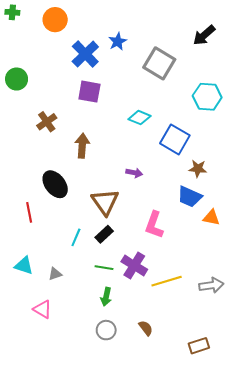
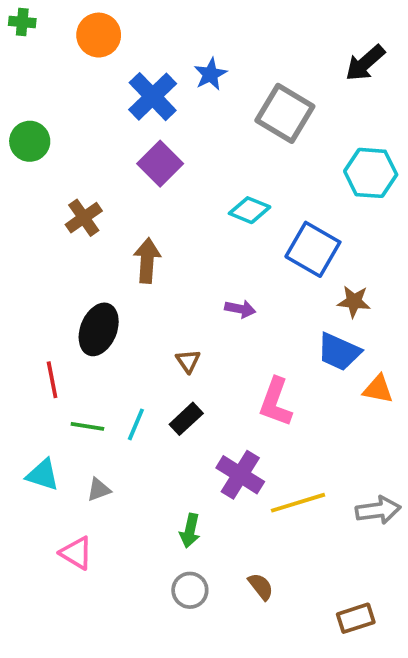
purple square: (89, 92) -> (160, 164), turned 35
black ellipse: (55, 184) -> (99, 329), turned 60
brown triangle: (105, 202) -> (188, 361), size x0.5
green line: (104, 268) -> (87, 426), moved

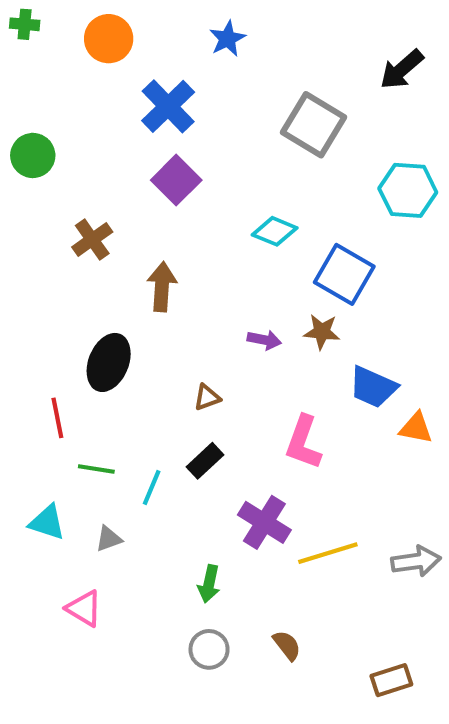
blue star: (210, 74) -> (227, 39), moved
brown star: (354, 301) -> (322, 332), moved
brown triangle: (188, 361) -> (207, 397), turned 45
cyan line: (136, 424) -> (152, 487), moved

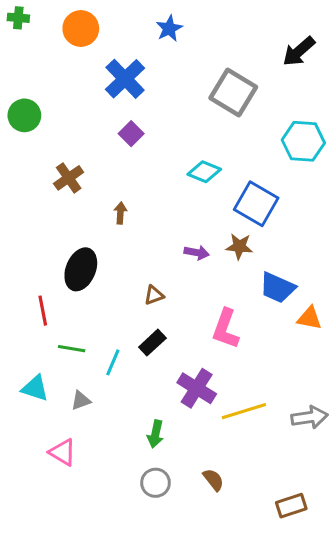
purple square: (176, 180) -> (131, 134), size x0.7
brown arrow: (162, 287) -> (120, 213), size x0.6

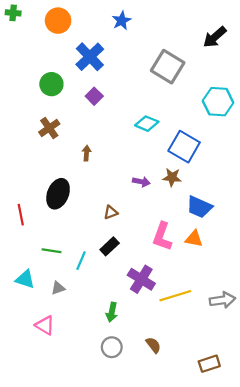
green circle: (24, 115) -> (51, 84), moved
red line: (43, 311) -> (21, 215), moved
orange triangle: (309, 318) -> (194, 239), moved

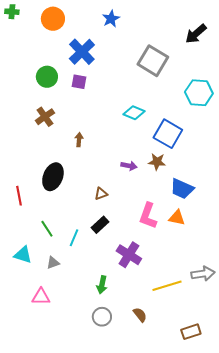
purple square: (94, 96) -> (79, 82), moved, turned -35
green line: (51, 251) -> (47, 229), turned 48
yellow line: (175, 296) -> (167, 286), moved
pink triangle: (45, 325) -> (41, 297), turned -30

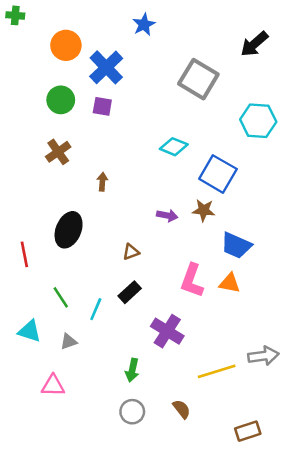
orange circle: (53, 19) -> (66, 45), moved

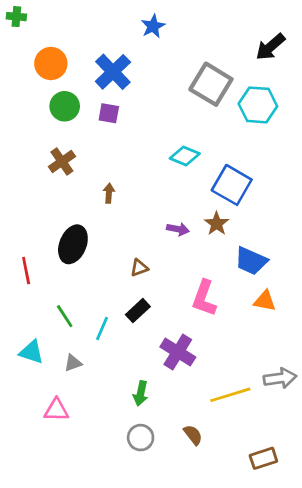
orange circle: (66, 45) -> (51, 63), moved
cyan hexagon: (258, 121) -> (258, 105), moved
brown star: (204, 210) -> (216, 224), turned 30
orange triangle: (230, 283) -> (265, 301), moved

